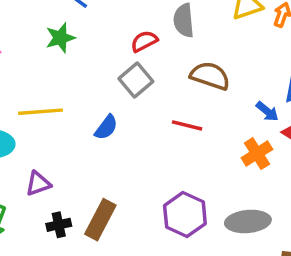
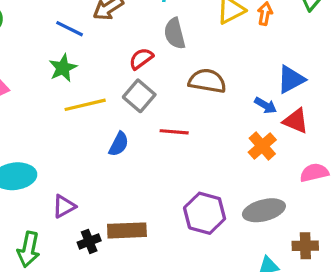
yellow line: (41, 112) -> (85, 105), moved
red line: (187, 125) -> (174, 132), moved
brown rectangle: (100, 220) -> (127, 230), turned 69

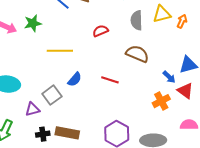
gray semicircle: (175, 33) -> (137, 20), moved
green star: (63, 68) -> (33, 23), moved
gray square: (139, 96) -> (52, 95), moved

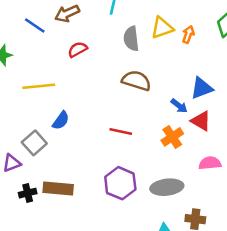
red semicircle: (100, 31) -> (78, 49), moved
red line: (110, 80) -> (121, 131), moved

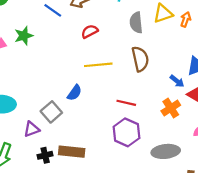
brown semicircle: (136, 81) -> (140, 59), turned 60
yellow line: (39, 86) -> (98, 65), moved
purple hexagon: (120, 183) -> (126, 132), moved

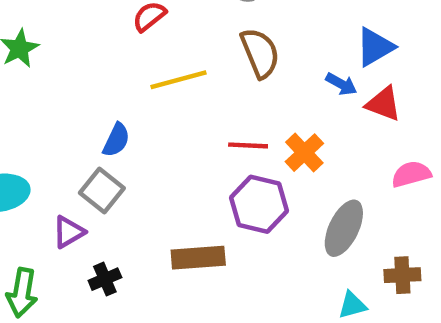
blue semicircle: (74, 93) -> (116, 140), moved
orange cross: (171, 108) -> (304, 153), moved
gray ellipse: (166, 151) -> (344, 228), turned -48
brown rectangle: (72, 152) -> (198, 258), moved

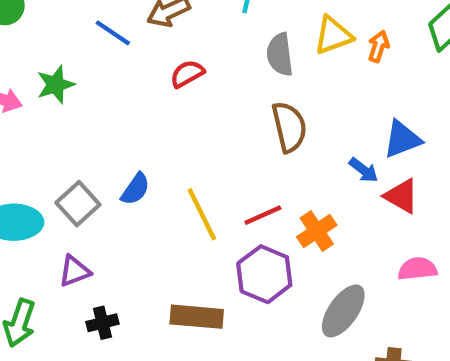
yellow line: (179, 80) -> (202, 214), moved, turned 70
red line: (248, 145) -> (263, 215), turned -36
gray square: (102, 190) -> (78, 204), moved

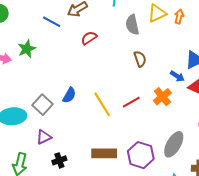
brown semicircle: (289, 127) -> (140, 59), size x0.7
orange cross: (317, 231) -> (162, 97), moved
purple hexagon: (264, 274) -> (141, 155), moved

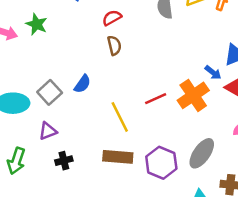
green star: (27, 49) -> (37, 24), turned -30
brown semicircle: (140, 59) -> (114, 45), moved
orange cross: (162, 97) -> (193, 95), size x1.4
yellow line: (102, 104) -> (120, 117), moved

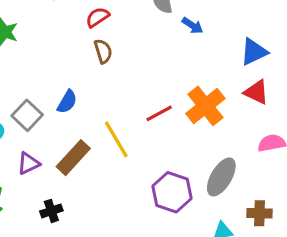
blue arrow: (213, 73) -> (192, 26), moved
brown rectangle: (118, 157) -> (73, 158), moved, turned -48
black cross: (64, 161) -> (51, 211), moved

